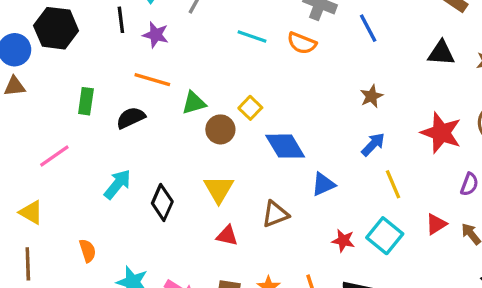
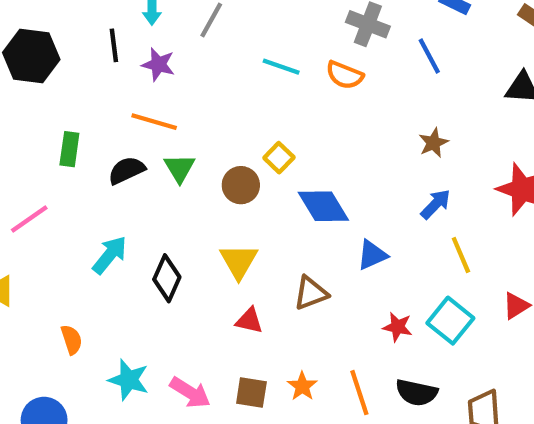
green triangle: (194, 103) -> (179, 168), moved, turned -45

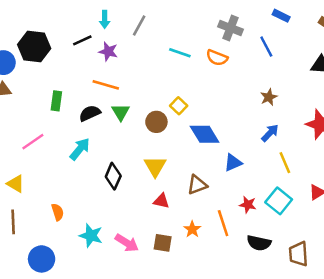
black line: (114, 45) -> (82, 40), turned 72
cyan arrow: (110, 255) -> (80, 149), moved
orange star: (302, 386) -> (192, 229), moved
orange line: (359, 393) -> (223, 223), moved

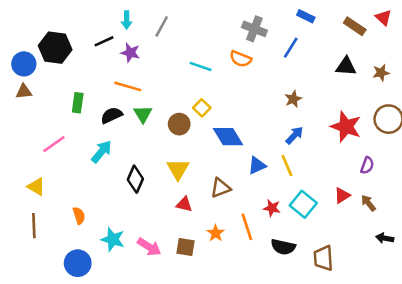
blue line: (266, 47) -> (291, 48), turned 60
cyan line: (180, 53) -> (201, 66), moved
yellow line: (285, 163) -> (287, 165), moved
blue circle: (42, 259) -> (78, 263), moved

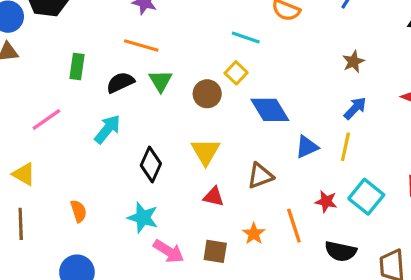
cyan line: (201, 66) -> (246, 37), moved
yellow line: (287, 165) -> (345, 147), turned 35
cyan star: (113, 239) -> (143, 218), moved

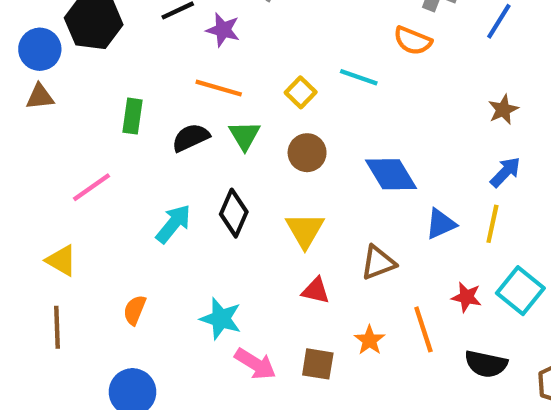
yellow square: (236, 73) -> (301, 92), moved
cyan arrow: (108, 129) -> (173, 224), moved
black diamond: (151, 164) -> (234, 213), moved
orange semicircle: (79, 211) -> (135, 310), turned -140

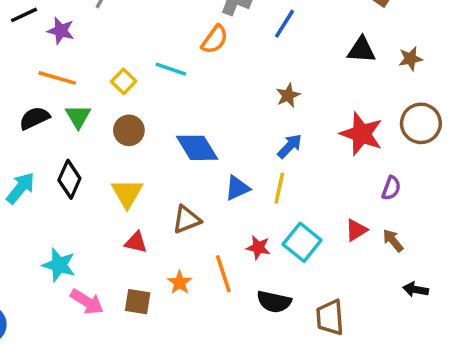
orange semicircle: (413, 41) -> (215, 39), turned -76

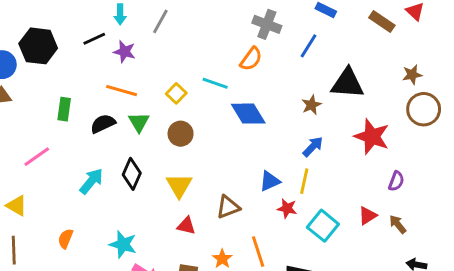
black triangle: (361, 50) -> (347, 83), moved, size x1.4
brown circle: (421, 123) -> (424, 109), moved
blue diamond: (197, 148) -> (248, 114), moved
red star: (258, 248) -> (287, 208), moved

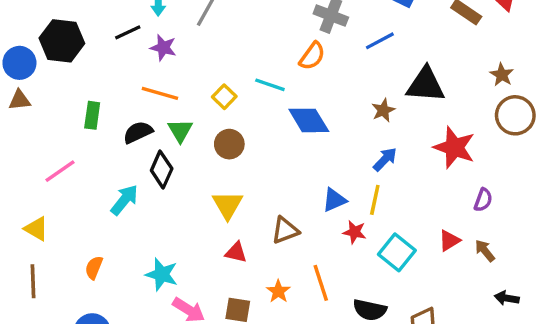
blue line: (309, 46) -> (380, 41), turned 30
brown star: (412, 75) -> (502, 75), turned -30
black diamond: (132, 174) -> (162, 169), moved

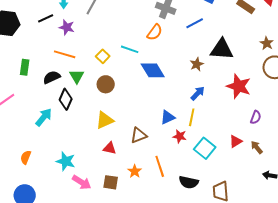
yellow triangle: (228, 205) -> (105, 120), turned 36

